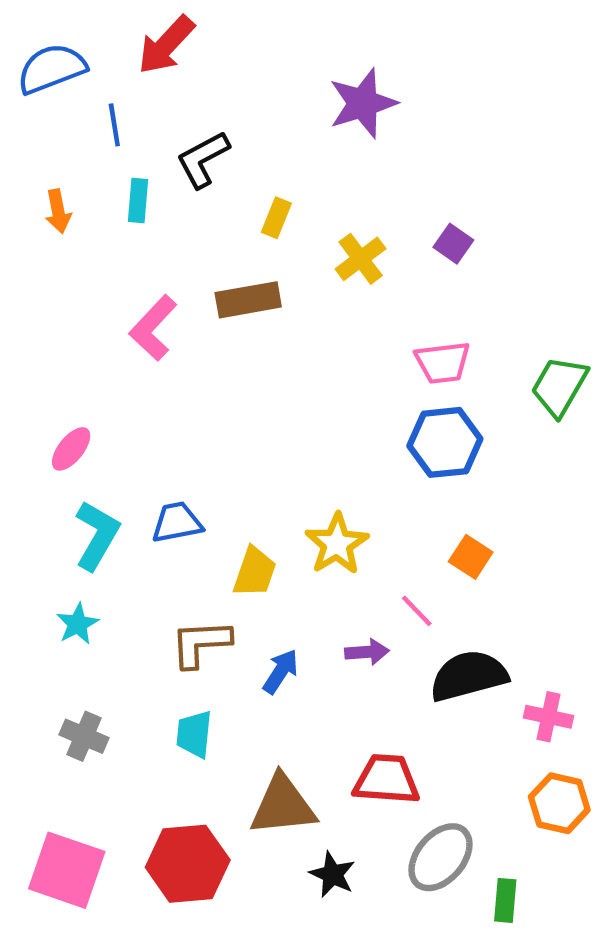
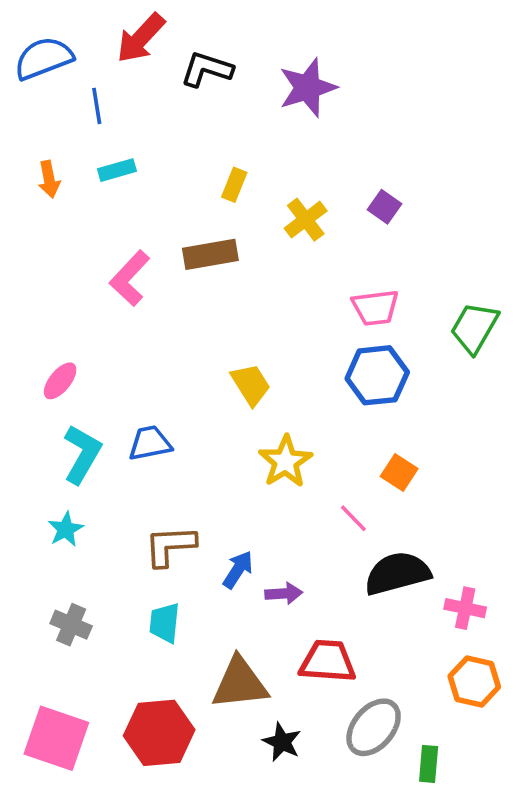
black L-shape: (203, 159) -> (207, 69), moved, turned 46
cyan rectangle: (138, 200) -> (117, 170), turned 69
yellow trapezoid: (255, 572) -> (251, 385), moved, turned -51
purple arrow: (367, 652) -> (284, 593), moved

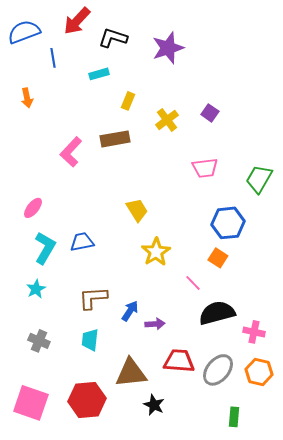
cyan rectangle: (117, 170) -> (99, 74), moved
blue hexagon: (377, 375) -> (228, 223), moved
gray ellipse: (374, 727) -> (218, 370), moved

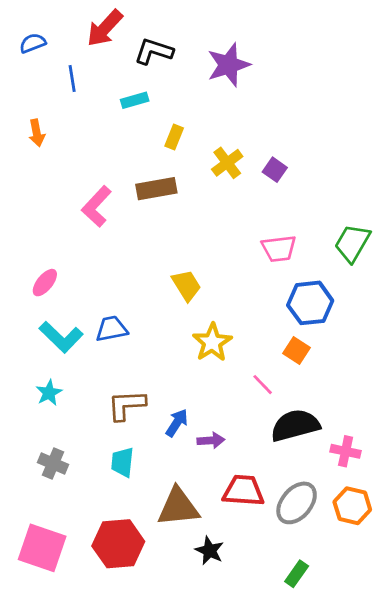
blue semicircle: (24, 32) -> (33, 43), size x0.6
purple square: (210, 113) -> (275, 170), moved
pink trapezoid: (205, 168) -> (279, 249), moved
cyan L-shape: (45, 248) -> (61, 337), turned 104
green rectangle: (234, 417) -> (297, 574), moved, turned 30

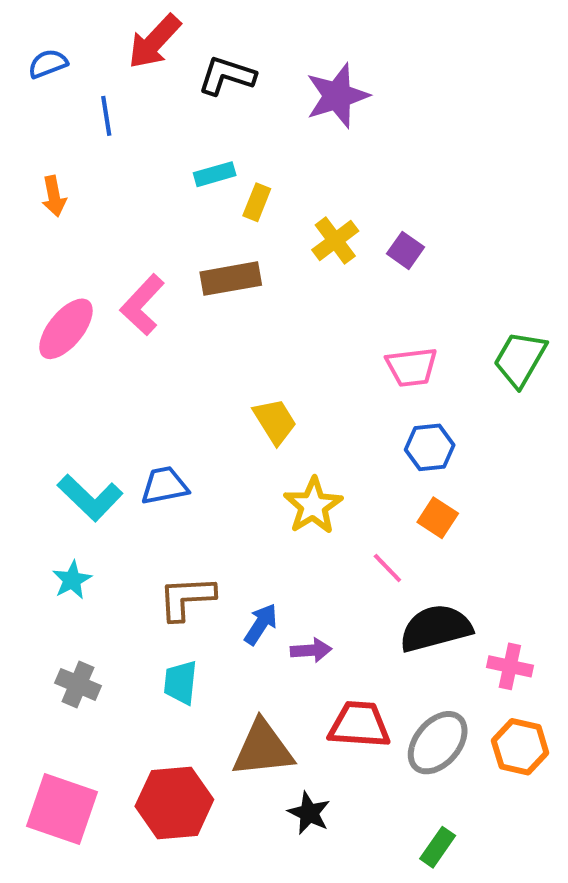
cyan rectangle: (135, 100) -> (215, 174), moved
pink ellipse: (45, 283) -> (66, 329), moved, size x1.5
blue hexagon: (310, 303) -> (430, 447), moved, size x0.7

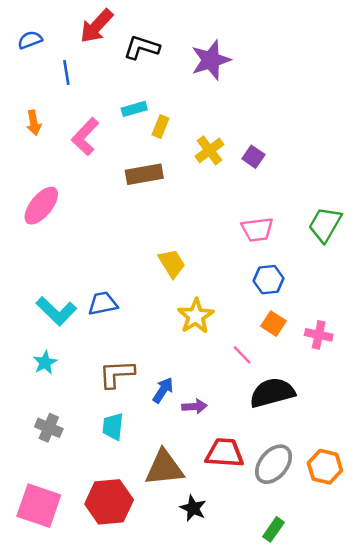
pink L-shape: (142, 305) -> (85, 137), moved
pink cross: (510, 666) -> (319, 335), moved

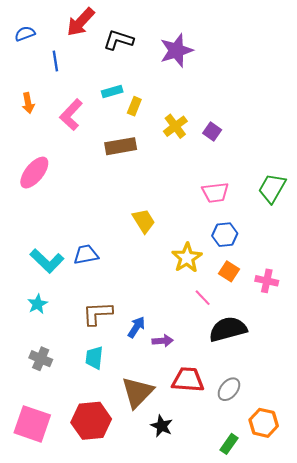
yellow star: (196, 316) -> (187, 258), moved
gray ellipse: (274, 464) -> (229, 389), size x0.7
orange hexagon: (325, 467) -> (264, 423), moved
brown triangle: (164, 468) -> (137, 392), turned -40

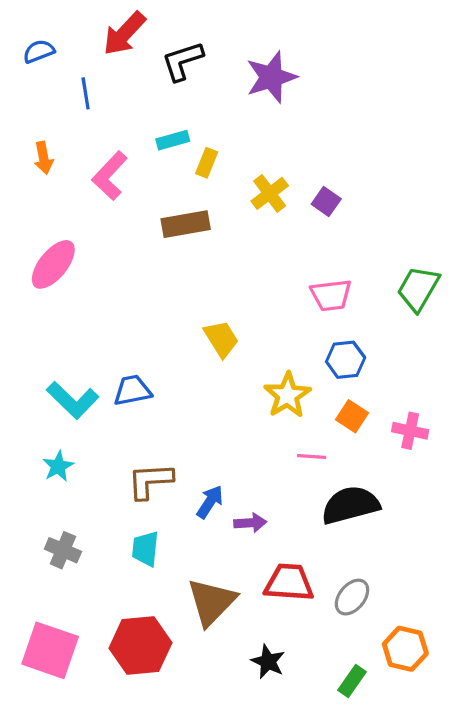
black L-shape: (118, 40) -> (182, 61), turned -36
pink line: (203, 298) -> (312, 457), turned -42
black star: (162, 426) -> (268, 662), moved

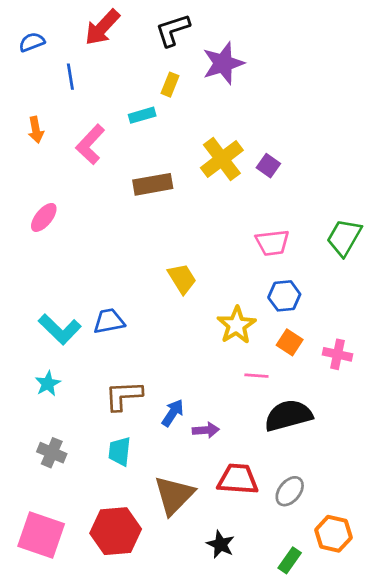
black L-shape: (182, 61) -> (173, 30), moved
yellow rectangle: (207, 163) -> (170, 85), moved
yellow cross: (270, 193) -> (222, 159), size x1.4
pink ellipse: (53, 264) -> (44, 217), size x0.7

